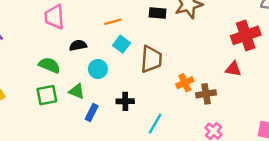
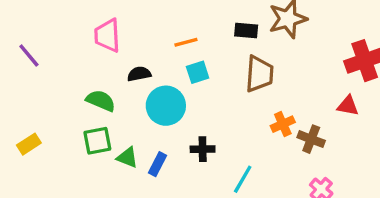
cyan square: (121, 44) -> (198, 72), turned 35
brown trapezoid: (151, 59) -> (259, 74), moved
cyan circle: (98, 69) -> (166, 106), size x1.5
green triangle: (77, 91) -> (127, 157), moved
brown cross: (206, 94) -> (311, 139), turned 30

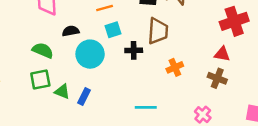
brown cross: (311, 139) -> (217, 78), moved
black cross: (203, 149) -> (134, 50), moved
cyan line: (243, 179) -> (146, 107), turned 60

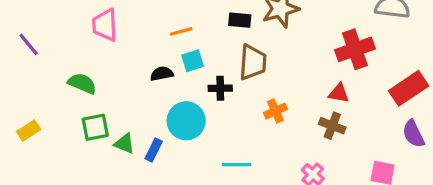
black semicircle: (71, 31) -> (162, 74), moved
green semicircle: (43, 50) -> (82, 83), moved
cyan circle: (90, 54) -> (186, 121), moved

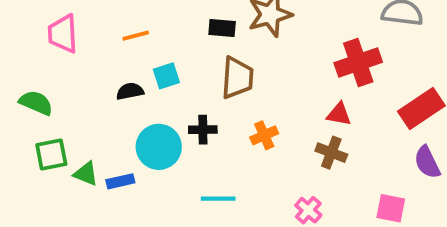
orange line: (181, 31) -> (136, 36), moved
black cross: (220, 88) -> (203, 130), moved
blue rectangle: (154, 150) -> (120, 181), turned 50

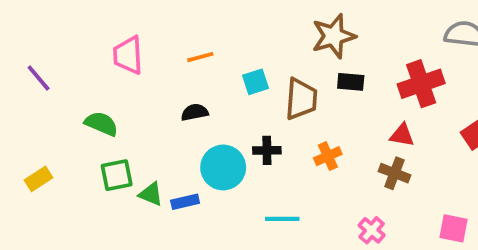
black rectangle: (222, 28) -> (351, 82), moved
cyan square: (166, 76) -> (256, 82), moved

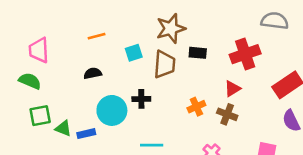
brown star: (334, 36) -> (171, 28), moved
pink trapezoid: (128, 55) -> (39, 50), moved
red triangle: (402, 135) -> (232, 89), turned -42
orange cross: (328, 156) -> (196, 107), moved

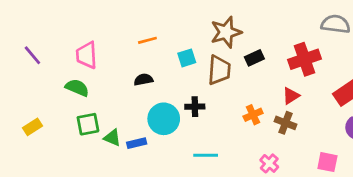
black rectangle: (198, 53) -> (254, 58), turned -30

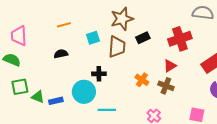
orange cross: (253, 115) -> (142, 80), turned -32
cyan circle: (164, 119) -> (84, 92), moved

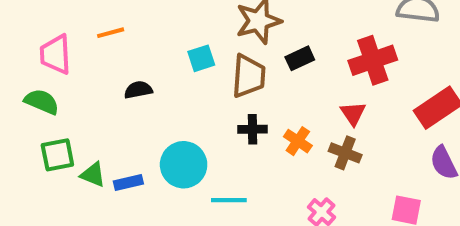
orange line: (64, 25) -> (111, 33), moved
red triangle: (170, 66) -> (353, 113), turned -32
black cross: (99, 74) -> (253, 129), moved

